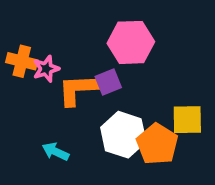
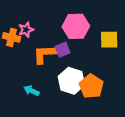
pink star: (46, 69) -> (26, 30), moved
yellow square: (187, 120) -> (109, 40), moved

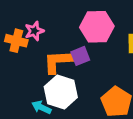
white hexagon: (71, 81) -> (61, 92), moved

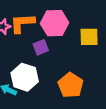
orange L-shape: (58, 62) -> (22, 23), moved

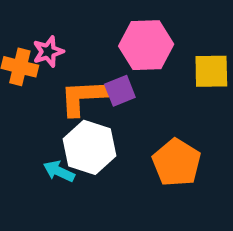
orange L-shape: (22, 23) -> (83, 97), moved

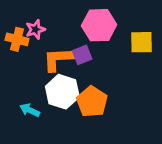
orange pentagon: (177, 163) -> (92, 102), moved
cyan arrow: (59, 171) -> (30, 110), moved

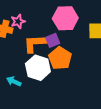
orange pentagon: (92, 102) -> (60, 58), moved

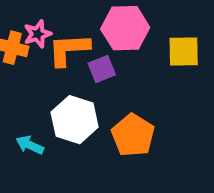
orange L-shape: (35, 44) -> (69, 50), moved
orange pentagon: (60, 58) -> (133, 135), moved

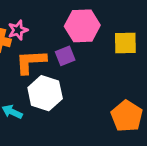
orange L-shape: (69, 50) -> (31, 62), moved
orange pentagon: (133, 135) -> (127, 116), moved

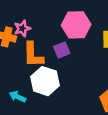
orange L-shape: (31, 62) -> (33, 55), turned -88

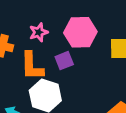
pink star: (22, 28) -> (39, 32), moved

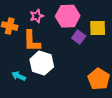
purple square: (64, 61) -> (79, 37), moved, turned -32

